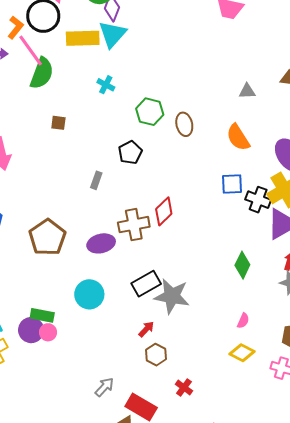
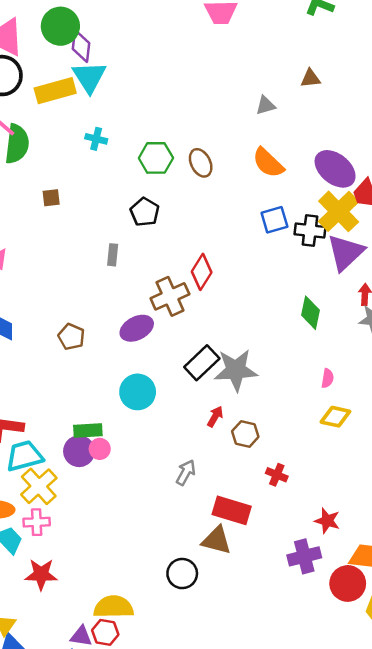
brown pentagon: (47, 237) -> (71, 337), size x0.6
brown hexagon: (156, 355) -> (245, 434), moved
gray arrow: (104, 387) -> (186, 473), moved

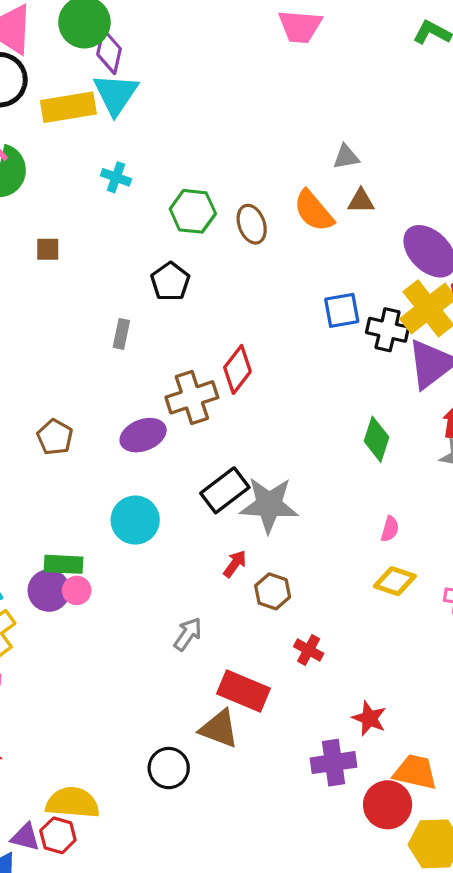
brown triangle: (310, 78) -> (361, 201), moved
orange semicircle: (268, 163) -> (314, 211), moved

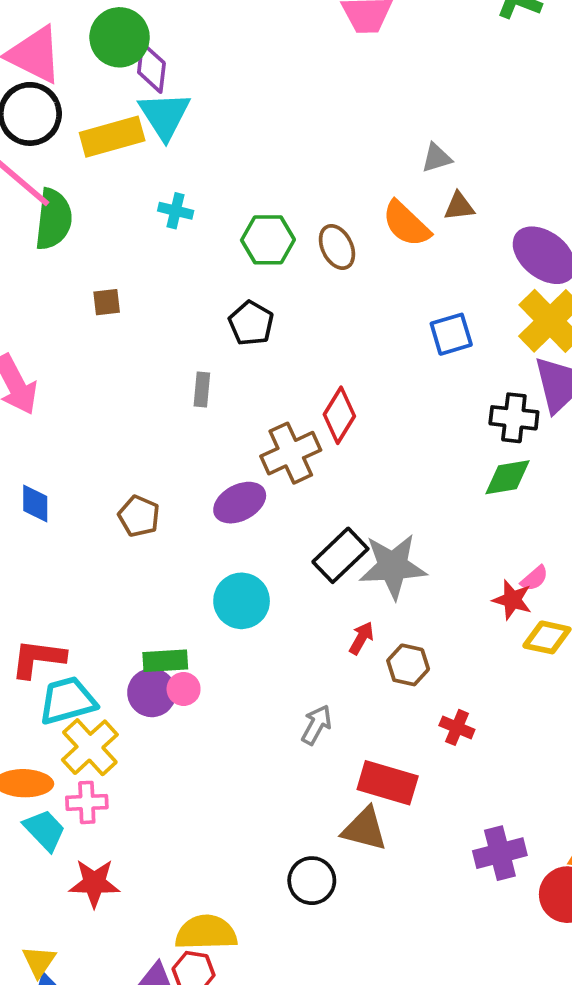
black cross: (388, 330) -> (514, 418), moved
green diamond: (376, 439) -> (508, 477), turned 69
pink semicircle: (390, 529) -> (534, 578), turned 40
red star: (369, 718) -> (512, 600), moved

